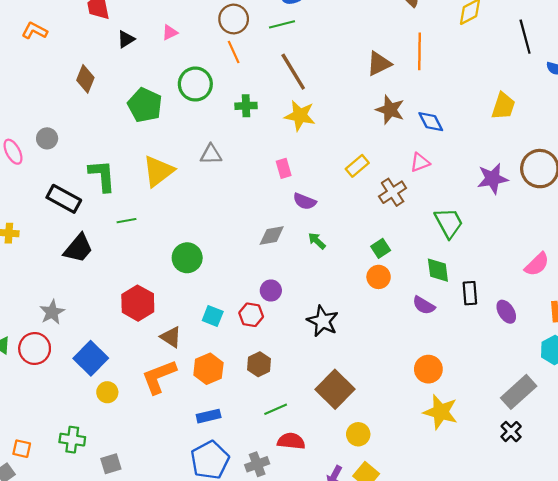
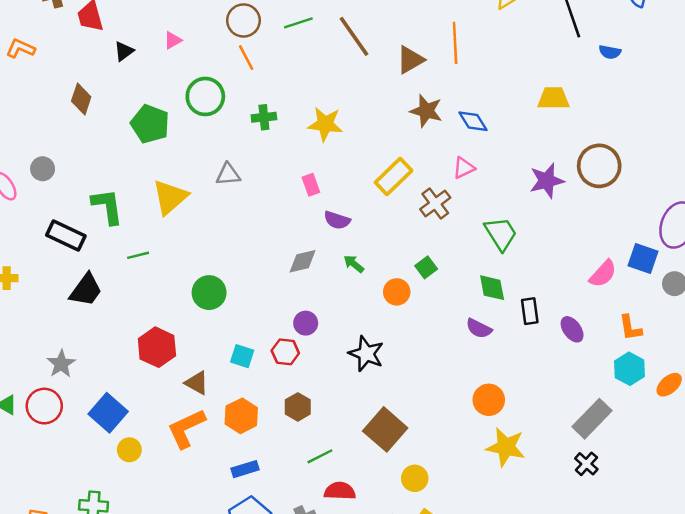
brown line: (293, 72) -> (354, 36), moved
yellow trapezoid: (503, 106) -> (553, 98), turned -104
yellow rectangle: (357, 166) -> (394, 177), size x1.4
orange circle: (379, 277) -> (397, 292), moved

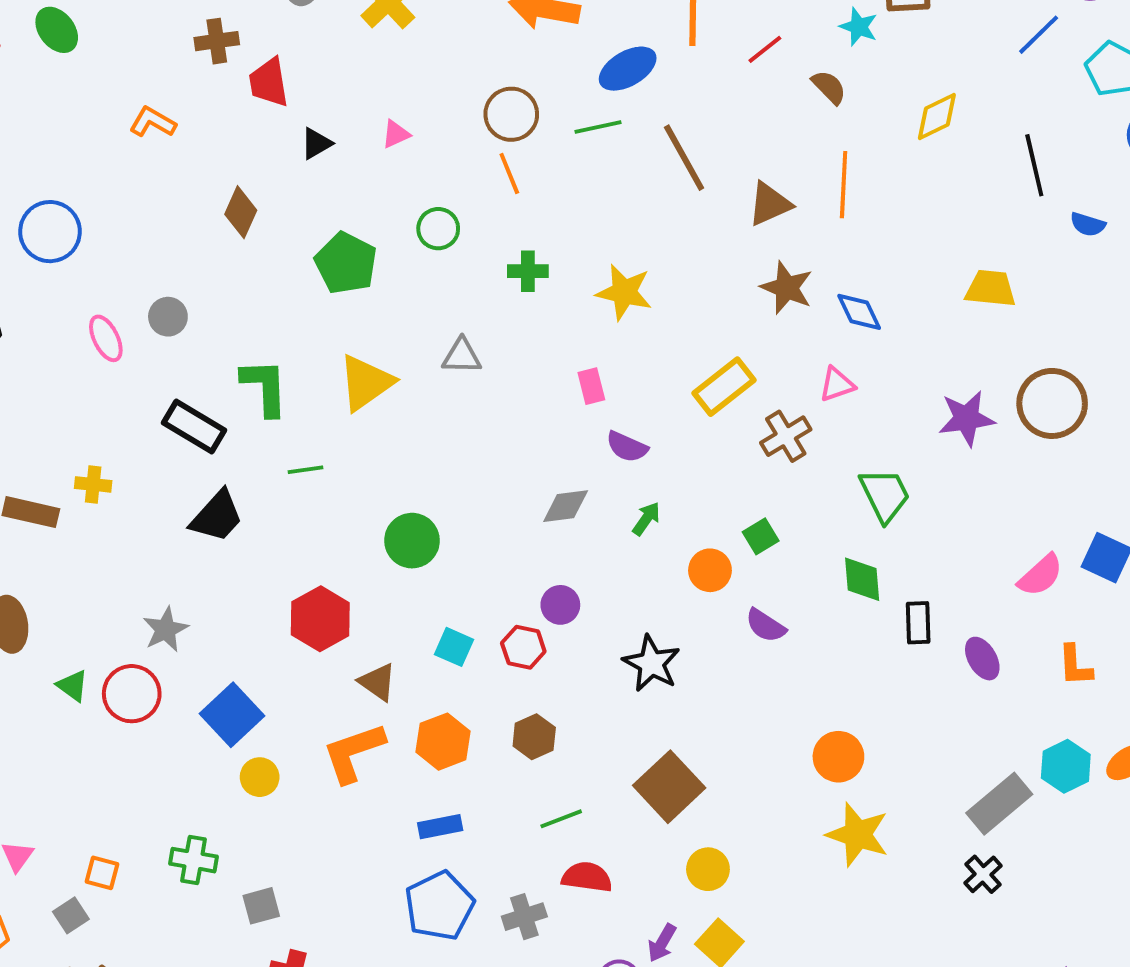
green circle: (205, 96) -> (438, 229), size x0.7
green arrow: (354, 264) -> (646, 519), turned 80
purple semicircle: (479, 328) -> (766, 626), moved
cyan hexagon: (630, 369) -> (1066, 766), moved

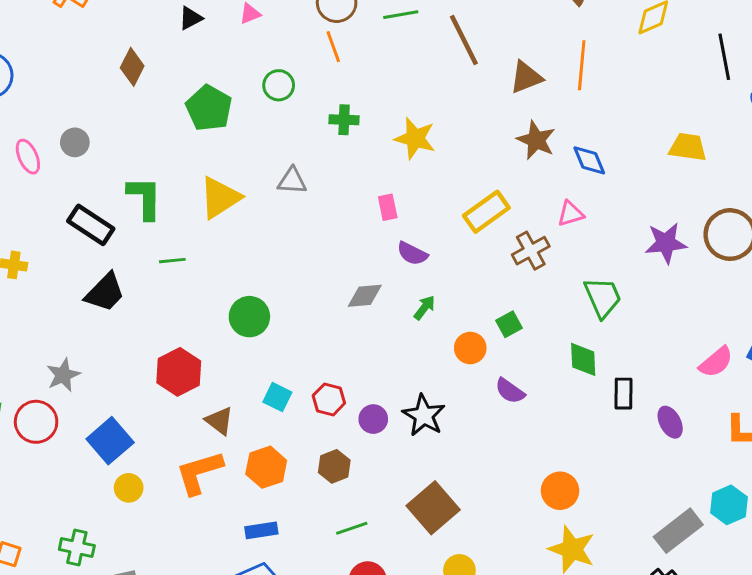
purple circle: (560, 605) -> (373, 419), moved

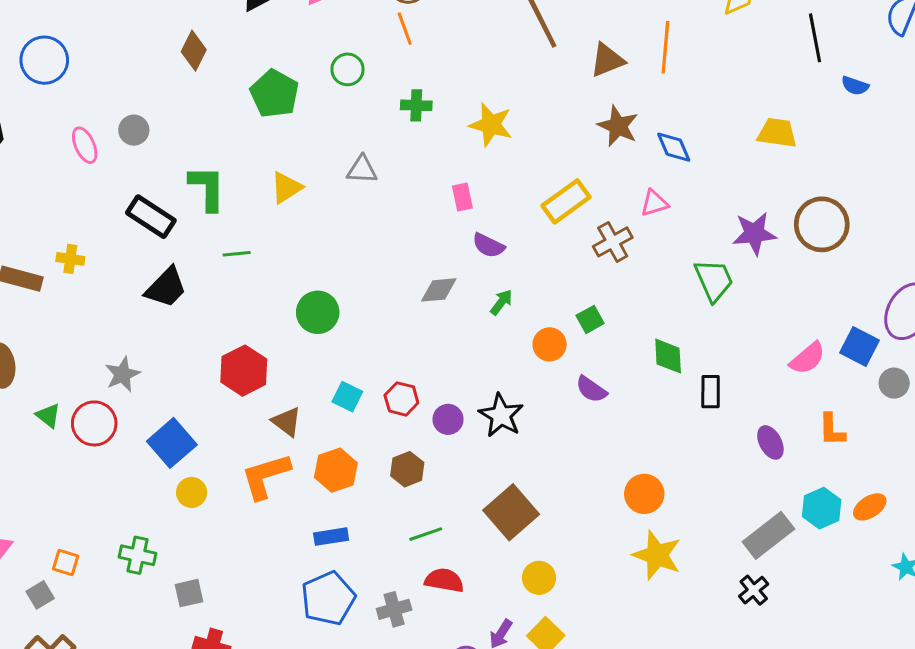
yellow triangle: (220, 198) -> (286, 188), size x0.7
green trapezoid: (603, 297) -> (714, 280), moved
purple ellipse: (670, 422) -> (770, 442), moved

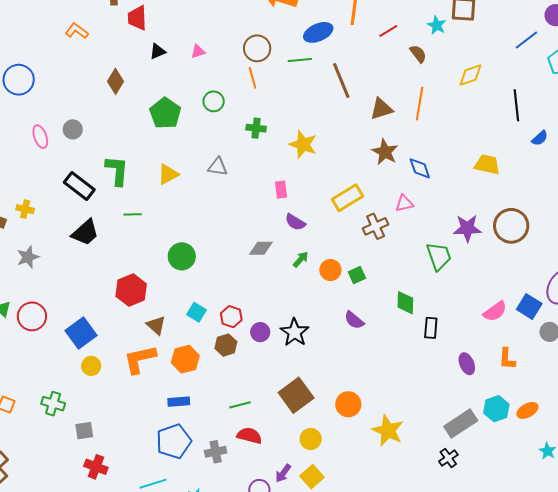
blue semicircle: (855, 86) -> (540, 138), turned -66
orange circle: (550, 344) -> (330, 270), moved
gray star: (123, 374) -> (28, 257), moved
brown hexagon: (407, 469) -> (226, 345), moved
orange circle: (644, 494) -> (348, 404), moved

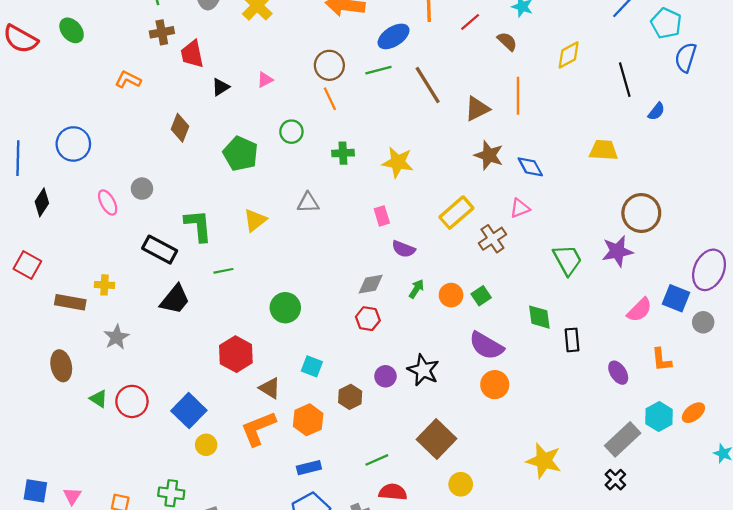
purple star: (467, 228) -> (617, 251), moved
red hexagon: (231, 317) -> (368, 319), moved
purple semicircle: (354, 320) -> (486, 346), size x1.5
orange circle: (348, 404) -> (495, 385), moved

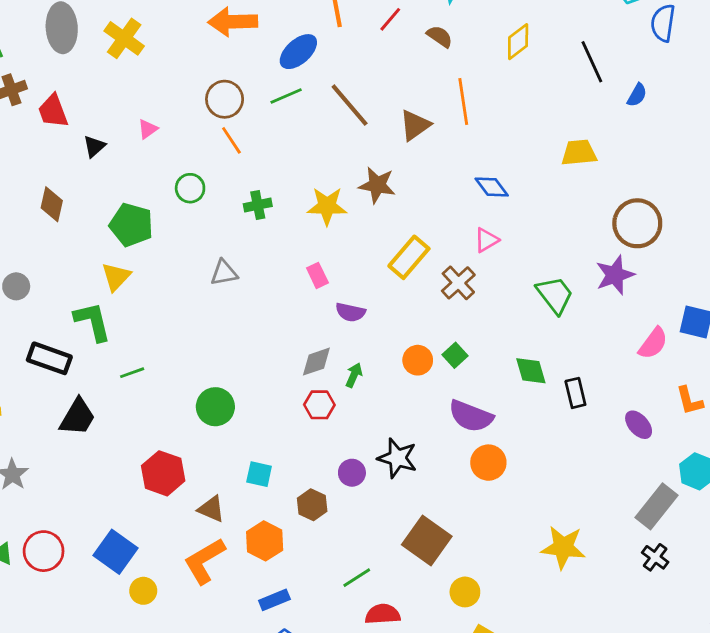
brown star: (489, 155) -> (377, 185), moved
yellow triangle: (255, 220) -> (116, 277), moved
green arrow: (416, 289) -> (354, 375), moved

